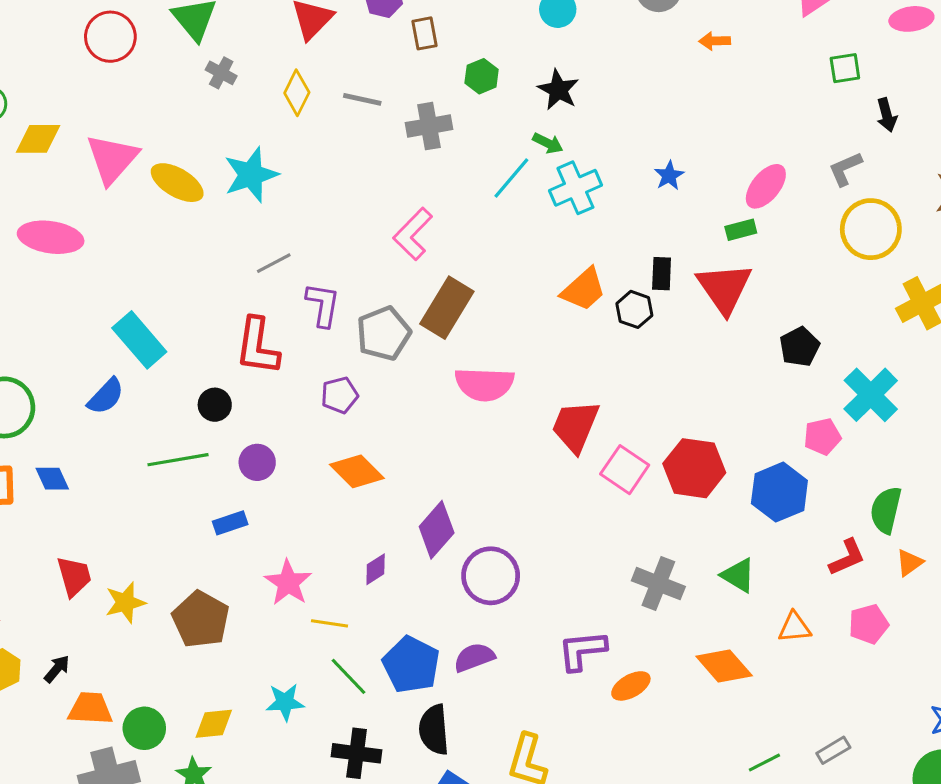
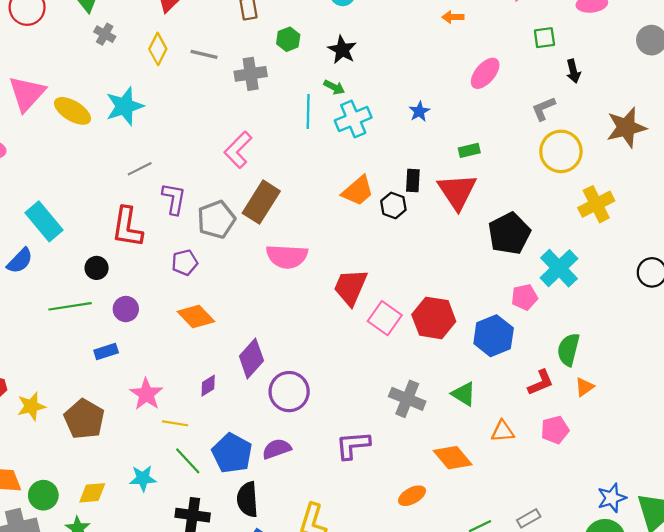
cyan line: (511, 178) -> (308, 111), turned -40
pink ellipse: (766, 186) -> (485, 73), moved
black pentagon: (799, 347) -> (509, 234), size x1.5
orange ellipse: (631, 686) -> (412, 496), moved

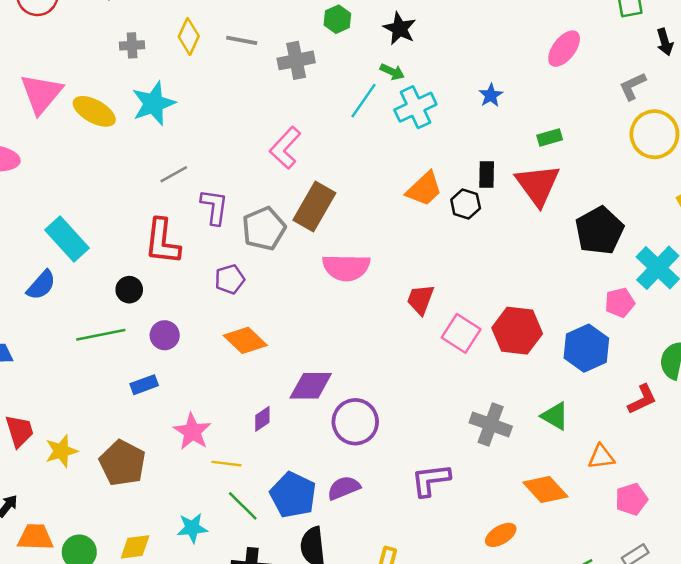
gray cross: (105, 34) -> (132, 45), moved, turned -30
cyan line: (308, 111) -> (364, 101), turned 36
red trapezoid: (351, 287) -> (420, 299), size x0.7
purple diamond: (251, 358) -> (311, 386), turned 51
pink pentagon: (555, 430) -> (631, 499), moved

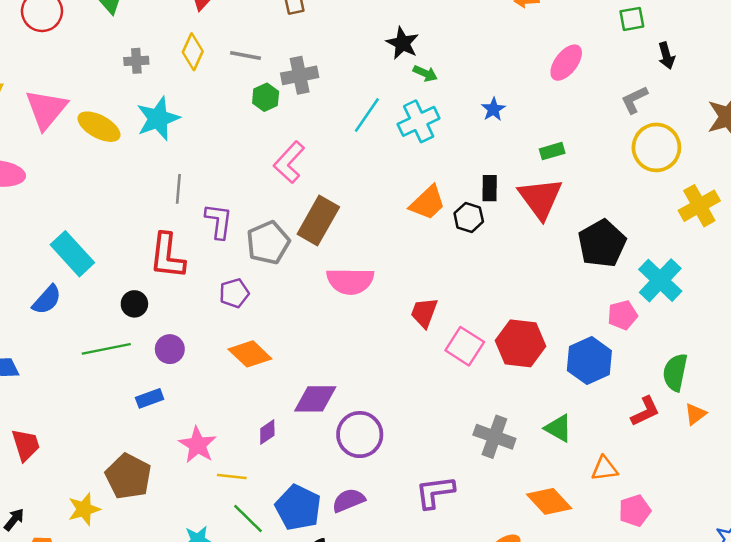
green hexagon: (337, 19) -> (266, 97), moved
green arrow: (392, 72) -> (425, 73), moved
gray line: (174, 174) -> (178, 189), turned -56
yellow star: (61, 451) -> (84, 509), moved

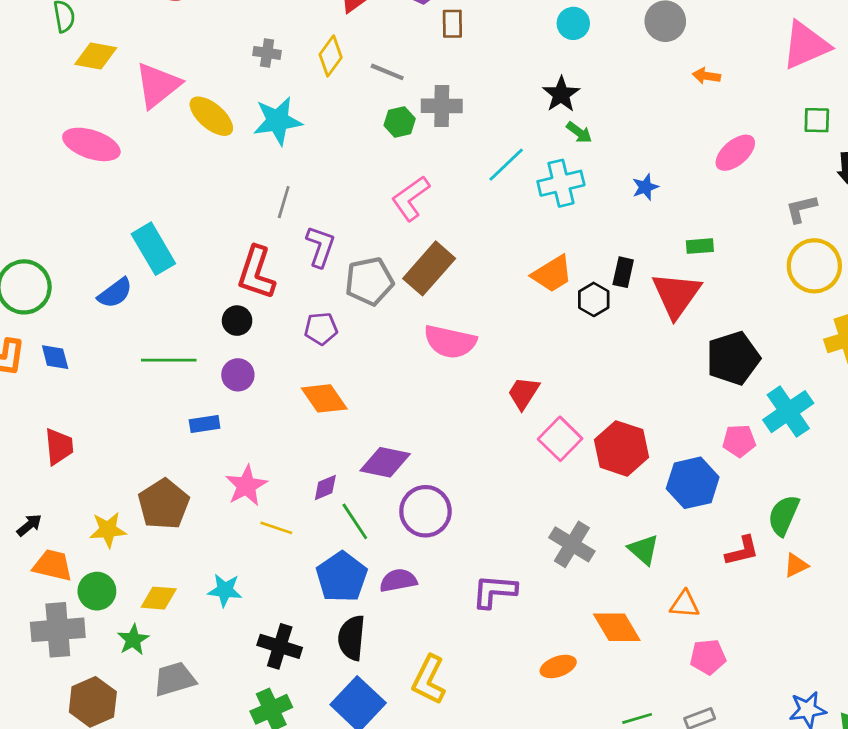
black circle: (134, 304) -> (237, 321), moved
green line: (248, 519) -> (355, 521), moved

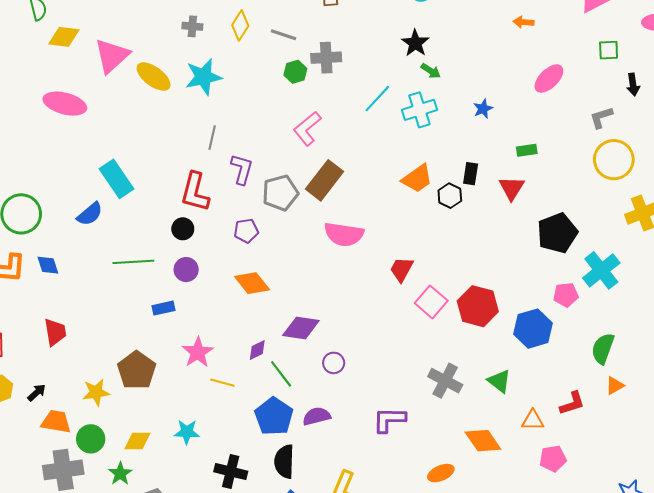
red triangle: (676, 295) -> (512, 188), size x0.7
purple circle: (425, 511) -> (334, 363), size x0.6
red L-shape: (742, 551) -> (572, 403), moved

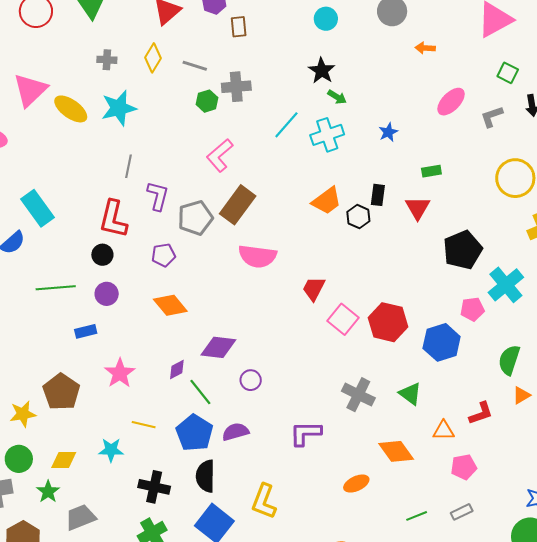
green square: (609, 50) -> (508, 73), turned 30
gray L-shape: (601, 117) -> (492, 117), moved
yellow line: (222, 383) -> (144, 425), moved

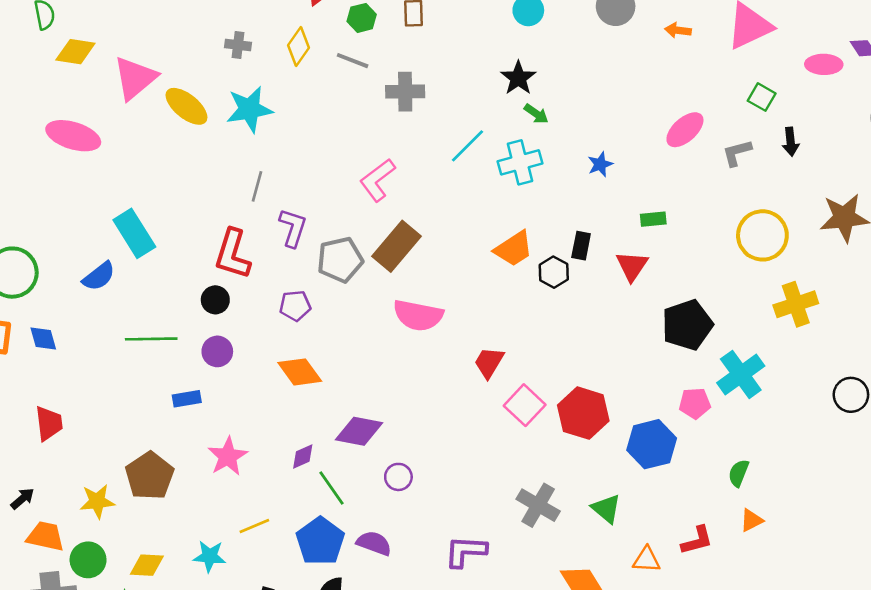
orange arrow: (425, 48) -> (678, 30), moved
green hexagon: (207, 101) -> (362, 18), moved
green semicircle: (509, 360) -> (739, 473), size x0.7
yellow line: (144, 425) -> (254, 526), turned -40
purple semicircle: (235, 432) -> (374, 543), turned 32

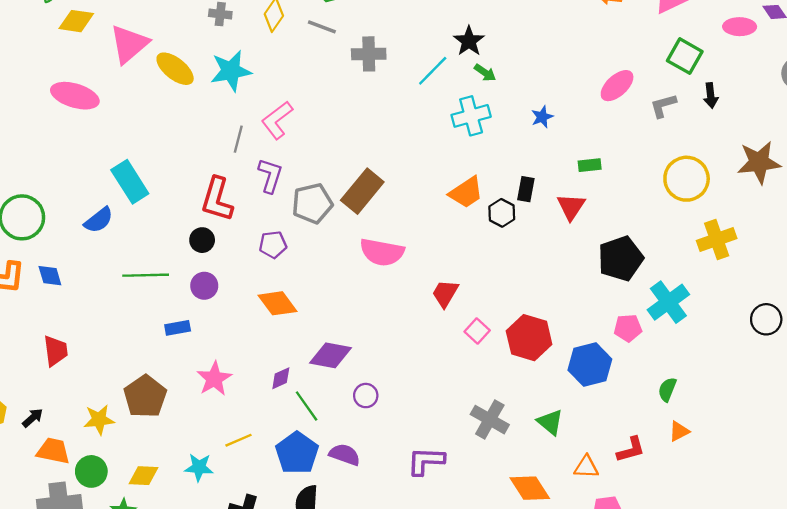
green square: (762, 97) -> (685, 56), size x1.4
cyan line: (467, 146) -> (433, 71), moved
pink L-shape: (377, 180) -> (277, 120), moved
pink square: (525, 405) -> (477, 331), size x0.7

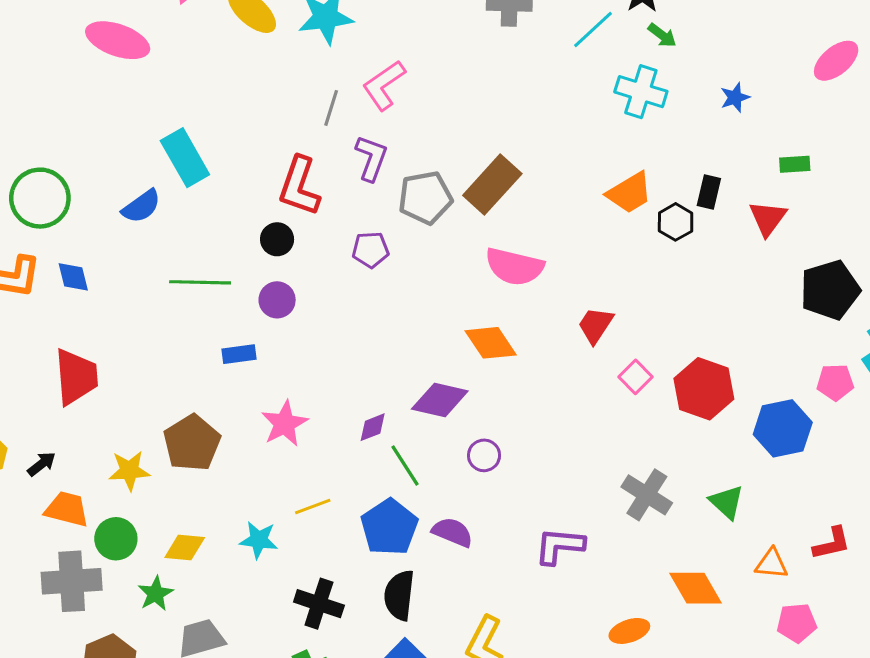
cyan cross: (471, 116) -> (641, 92), turned 30
orange diamond: (277, 303) -> (491, 343), moved
red trapezoid: (56, 351) -> (76, 377), size x1.4

